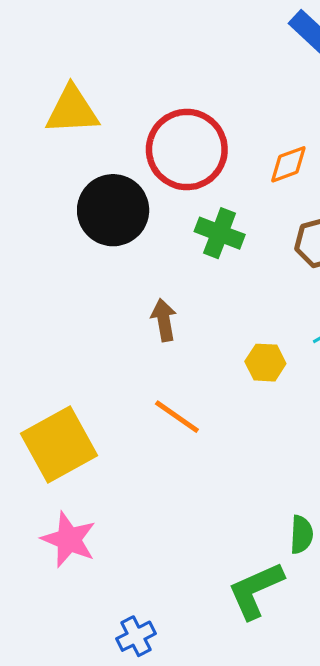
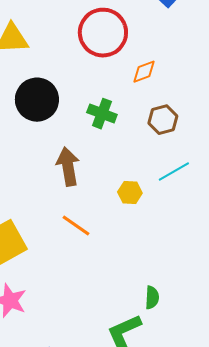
red circle: (187, 150) -> (103, 33), moved
brown arrow: (164, 320) -> (68, 167), size x1.5

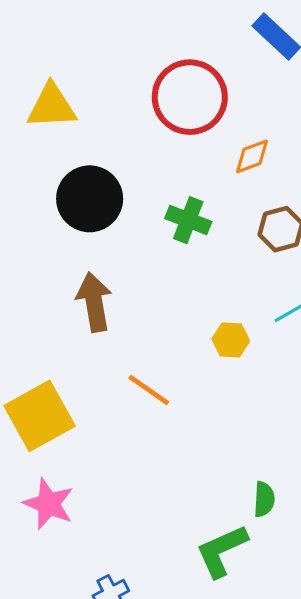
brown arrow: (68, 167) -> (94, 302), moved

